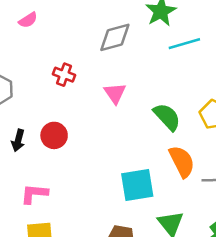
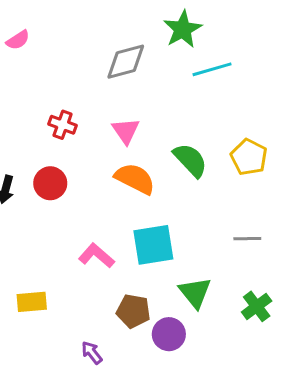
red cross: (64, 75) -> (63, 125), moved
orange semicircle: (182, 161) -> (135, 179), moved, turned -36
pink L-shape: (34, 194) -> (96, 256), moved, turned 36

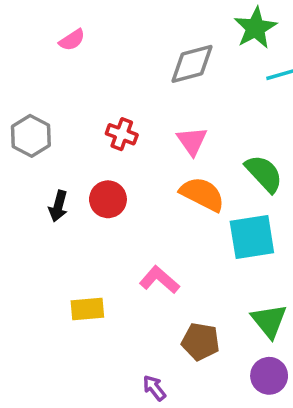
cyan square: (153, 245) -> (252, 237), moved
yellow rectangle: (32, 302) -> (87, 309), moved
purple circle: (169, 334) -> (269, 376), moved

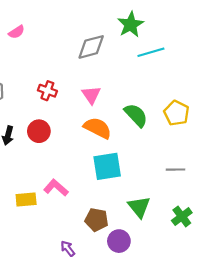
cyan square: (252, 237) -> (107, 166), moved
pink L-shape: (159, 280) -> (56, 188), moved
purple circle: (269, 376) -> (119, 241), moved

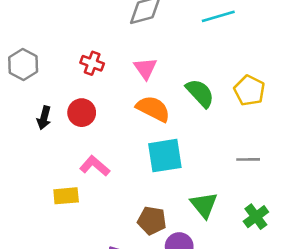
pink L-shape: (56, 188) -> (95, 166), moved

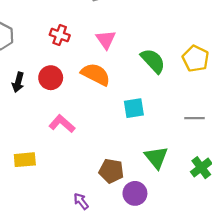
orange semicircle: (153, 109) -> (96, 74), moved
cyan square: (165, 156) -> (134, 108), moved, size x0.7
yellow rectangle: (66, 196) -> (25, 160), moved

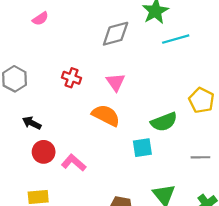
green semicircle: (153, 61) -> (164, 122), moved, turned 112
red circle: (51, 78) -> (44, 152), moved
black arrow: (18, 82) -> (32, 123), turned 102

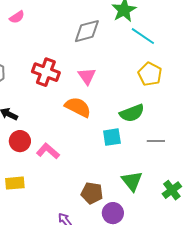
cyan line: (176, 39) -> (143, 36), turned 50
red cross: (71, 78) -> (46, 72), size x1.5
yellow pentagon: (202, 100) -> (150, 74), moved
gray line: (200, 157) -> (156, 141), moved

